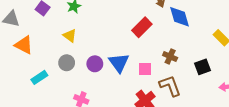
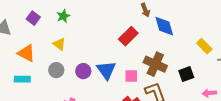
orange triangle: (24, 45) -> (26, 53), moved
brown cross: (170, 56) -> (155, 64), size x1.6
cyan rectangle: (39, 77) -> (22, 79), moved, turned 35

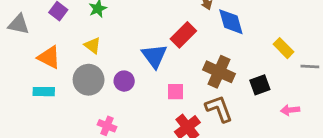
gray circle: (56, 70) -> (89, 80), size x1.5
blue triangle: (106, 70) -> (154, 56), moved
pink square: (131, 76) -> (175, 92), moved

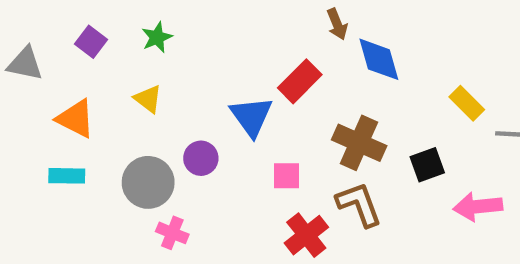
gray circle: (89, 80) -> (148, 182), moved
pink arrow: (290, 110) -> (478, 207), size x1.5

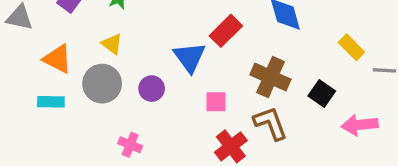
black square: (427, 165) -> (322, 94), turned -35
gray circle: (148, 182) -> (102, 84), moved

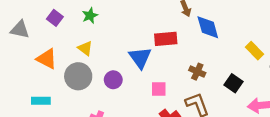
red rectangle: (226, 31) -> (166, 39), turned 40
brown cross: (270, 77) -> (197, 72), size x0.6
cyan rectangle: (51, 102) -> (41, 101), moved

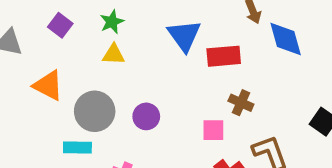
yellow triangle: (85, 48) -> (114, 54), moved, turned -35
blue triangle: (140, 58) -> (184, 36), moved
brown cross: (197, 72) -> (241, 103), moved
cyan rectangle: (41, 101) -> (77, 147), moved

